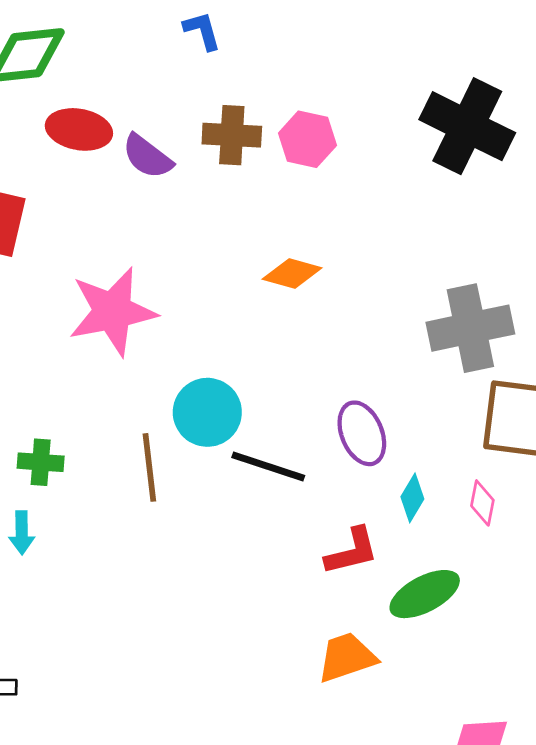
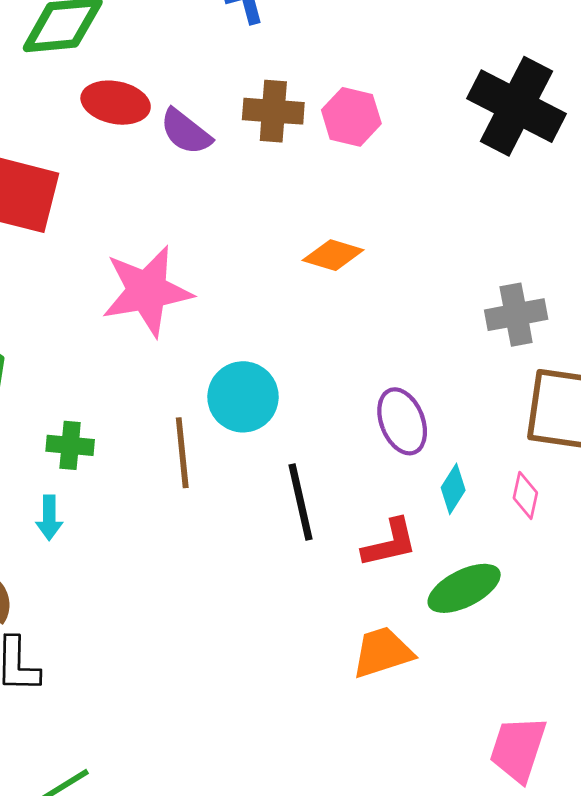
gray cross: (470, 328) -> (516, 315), size x0.7
black line: (268, 467) -> (301, 502), moved, turned 58

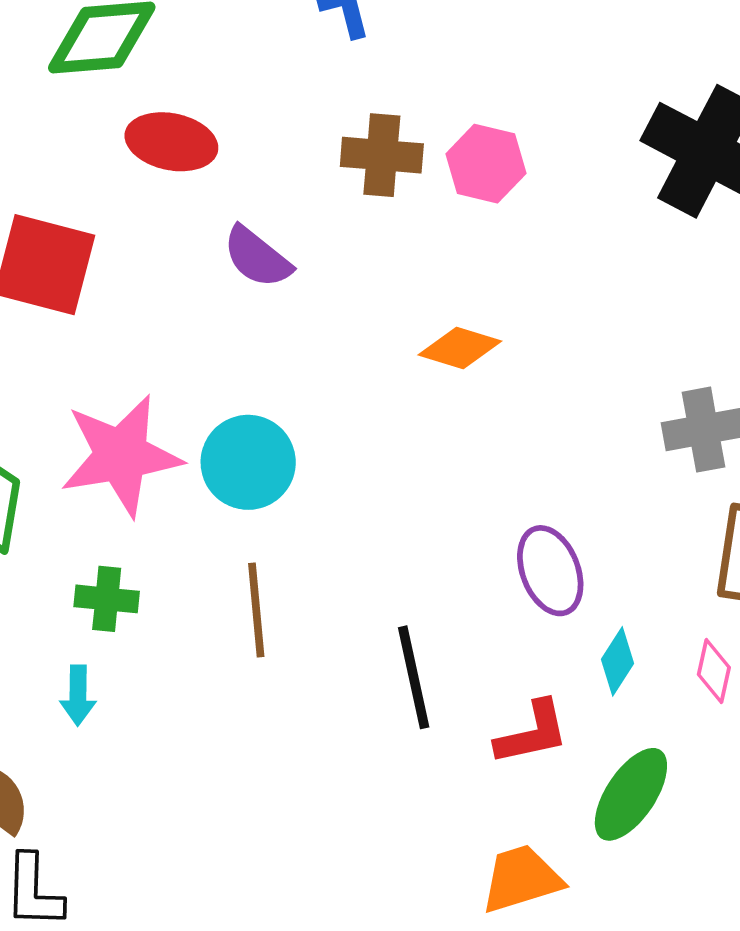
purple semicircle: (186, 132) -> (257, 257), moved
pink star: (147, 291) -> (121, 455), moved
cyan circle: (243, 397) -> (248, 462), moved
green ellipse: (464, 588) -> (631, 794), turned -30

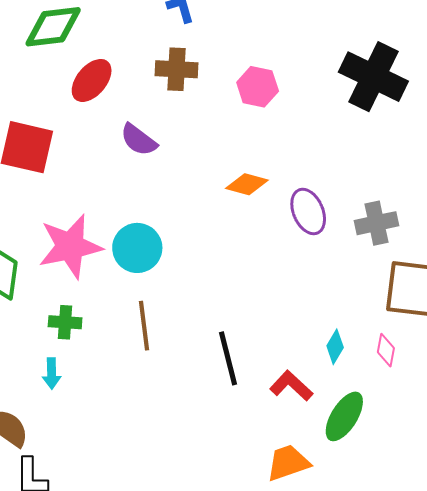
red ellipse: (171, 142) -> (92, 80), turned -60
brown cross: (382, 155) -> (177, 69), moved
purple ellipse: (550, 571) -> (308, 212), moved
red L-shape: (532, 733) -> (291, 386), turned -123

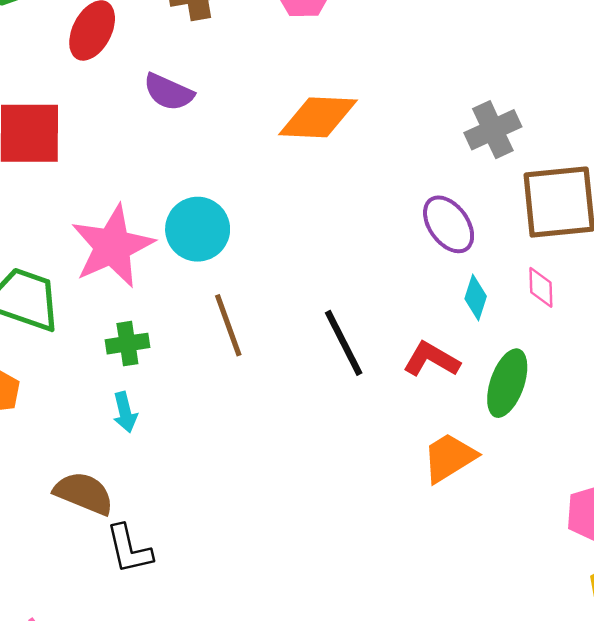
orange diamond: (247, 184) -> (318, 117), size x1.5
purple ellipse: (308, 212) -> (449, 224), moved

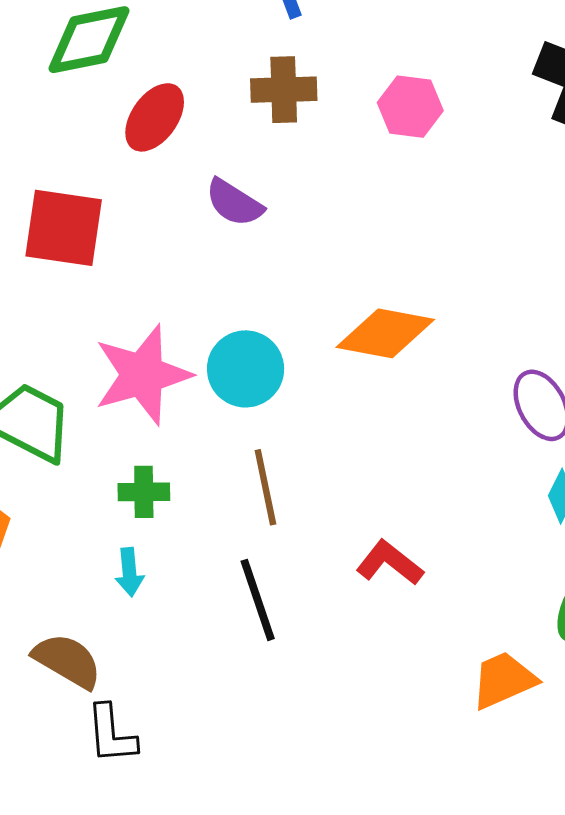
orange diamond: (318, 117) -> (385, 333), moved
black line: (344, 343) -> (258, 600), moved
red L-shape: (431, 359) -> (390, 563), moved

